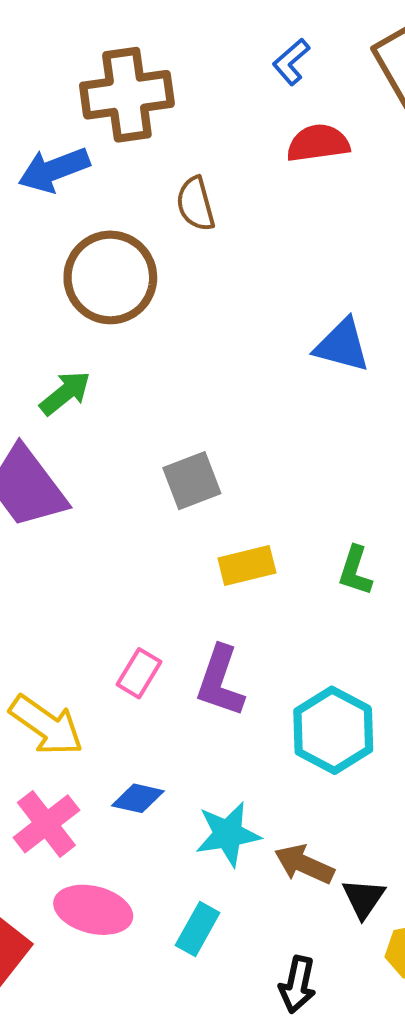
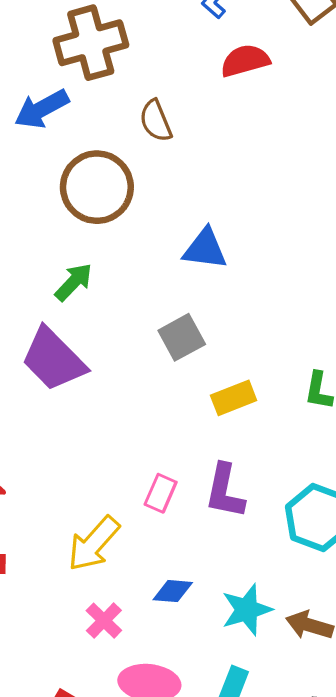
blue triangle: (342, 345) -> (205, 249), moved
yellow arrow: (46, 725) -> (94, 544), turned 104
pink cross: (46, 824) -> (104, 621), size x0.7

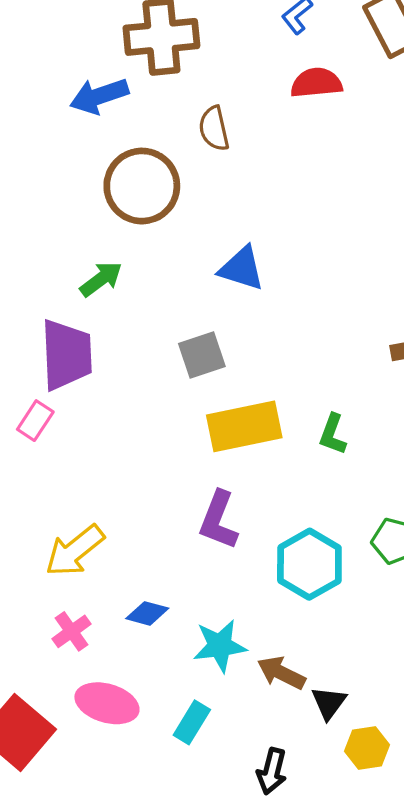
purple trapezoid: (53, 359) -> (67, 355), turned -148
yellow rectangle: (234, 398) -> (244, 426), size x1.6
pink rectangle: (161, 493) -> (35, 421), moved

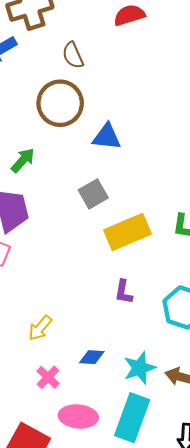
brown circle: (142, 186) -> (60, 103), moved
purple L-shape: (219, 520) -> (123, 292), size x0.7
yellow arrow: (75, 551) -> (40, 328), size x0.7
cyan rectangle: (192, 722) -> (132, 418), size x1.8

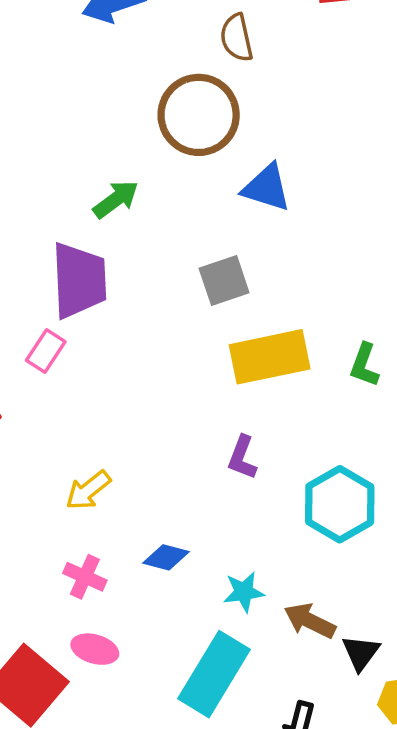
cyan star: (140, 368) -> (244, 592), size x0.7
pink cross: (48, 377) -> (85, 577), turned -30
pink ellipse: (78, 416) -> (95, 649), moved, size x0.7

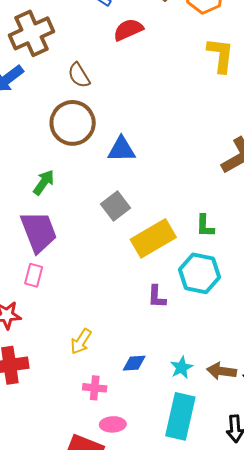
cyan hexagon: (340, 504) -> (200, 273), moved

